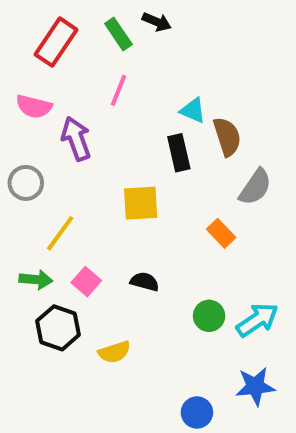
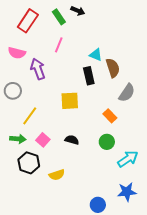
green circle: (209, 316) -> (107, 142), moved

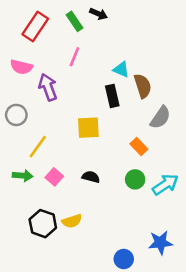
cyan arrow: (128, 159) -> (165, 184), moved
black hexagon: (29, 163) -> (43, 224), moved

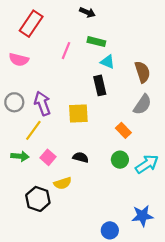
green rectangle: (74, 21) -> (96, 42), moved, turned -42
brown semicircle: (143, 86) -> (142, 72), moved
purple arrow: (48, 87) -> (42, 103), moved
yellow semicircle: (72, 221) -> (63, 183), moved

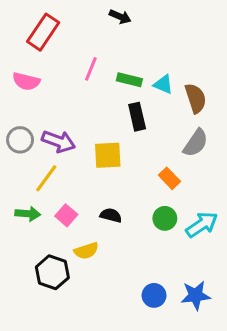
green rectangle: (96, 42) -> (129, 80), moved
cyan triangle: (108, 62) -> (163, 84), moved
purple arrow: (42, 103) -> (59, 141), turned 130
blue circle: (110, 230) -> (154, 295), moved

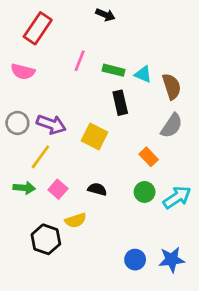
yellow square: (108, 155) -> (95, 136), turned 30

